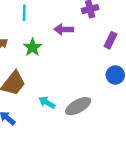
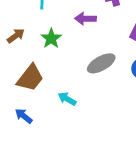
gray ellipse: (78, 106) -> (101, 63), moved

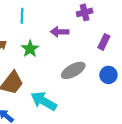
cyan arrow: (67, 99) -> (44, 101), size x1.6

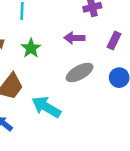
purple arrow: (60, 32) -> (74, 38), moved

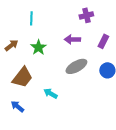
cyan arrow: (46, 107) -> (50, 93), size x0.6

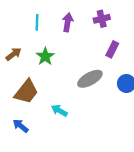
purple arrow: (72, 39) -> (68, 22), moved, turned 98
purple rectangle: (103, 41) -> (112, 49), moved

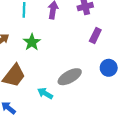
gray ellipse: (90, 79) -> (70, 77), moved

